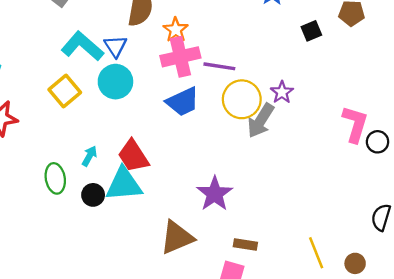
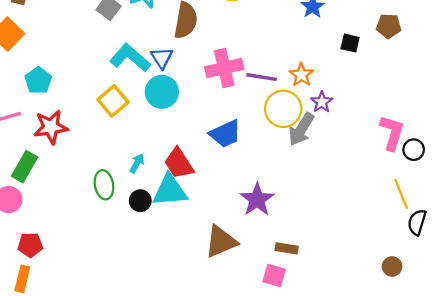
orange star: (176, 30) -> (301, 75), moved
black square: (311, 31) -> (350, 43), turned 36
blue trapezoid: (183, 102) -> (225, 134), moved
yellow line: (316, 253) -> (401, 194), moved

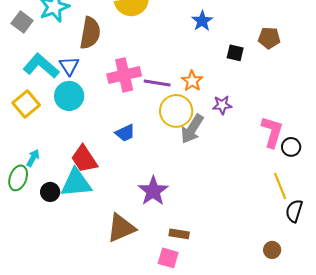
purple star: (322, 102) -> (222, 105), moved, turned 30
blue trapezoid: (225, 134) -> (125, 133), size x0.7
cyan arrow: (137, 163) -> (33, 158), moved
green ellipse: (104, 185) -> (18, 178), turned 30

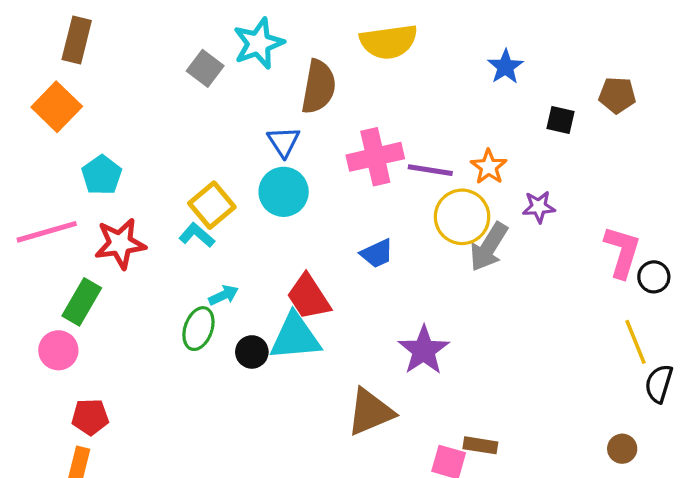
cyan L-shape: (41, 66) -> (197, 235), moved, size x0.6
cyan arrow: (33, 158) -> (224, 295), turned 36
brown rectangle: (179, 234) -> (480, 445), moved

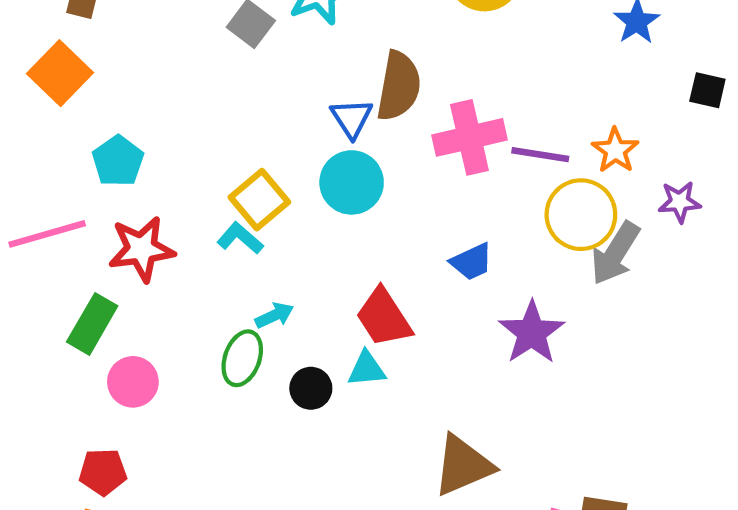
brown semicircle: (319, 87) -> (399, 86), moved
cyan triangle: (295, 337) -> (367, 369), size x0.6
pink circle: (58, 350) -> (133, 382), moved
purple star: (424, 350) -> (532, 333), moved

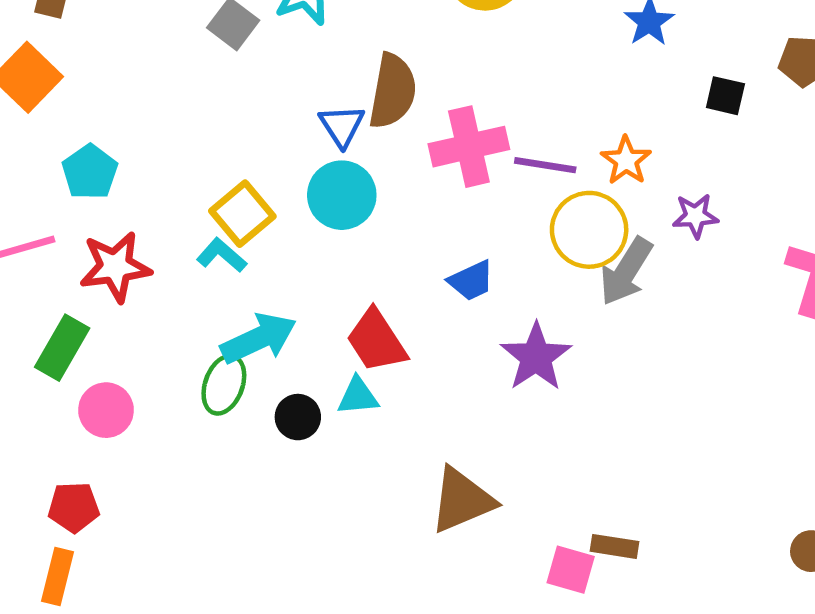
cyan arrow: (274, 315) -> (259, 338), size x1.8

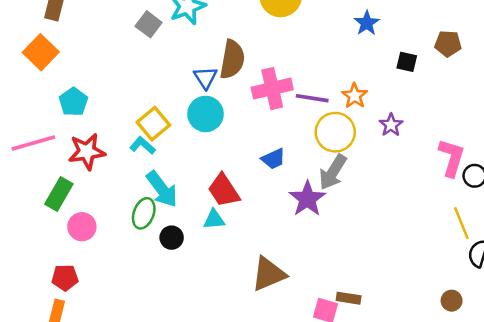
purple star: (695, 216) -> (391, 125), turned -30
gray arrow: (626, 271) -> (333, 172), moved
cyan arrow: (259, 338) -> (162, 189), turned 78
black circle: (298, 417) -> (172, 238), moved

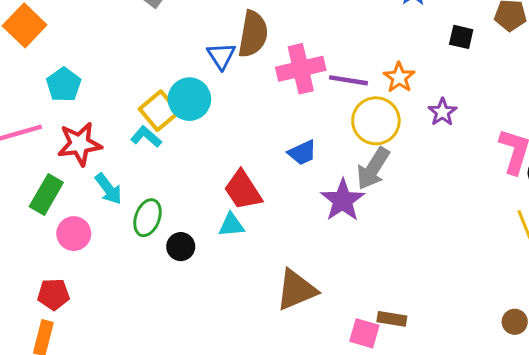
cyan circle: (206, 114) -> (189, 99), moved
cyan arrow: (162, 189) -> (108, 189), moved, size x0.7

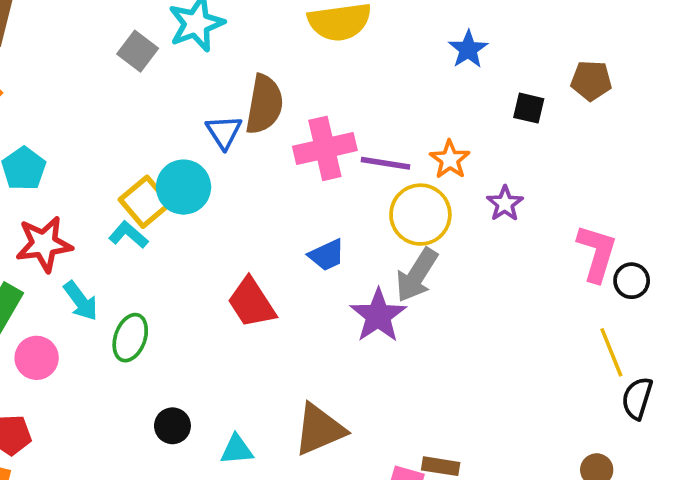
cyan triangle: (231, 225) -> (237, 450), moved
black circle: (181, 247) -> (172, 426), moved

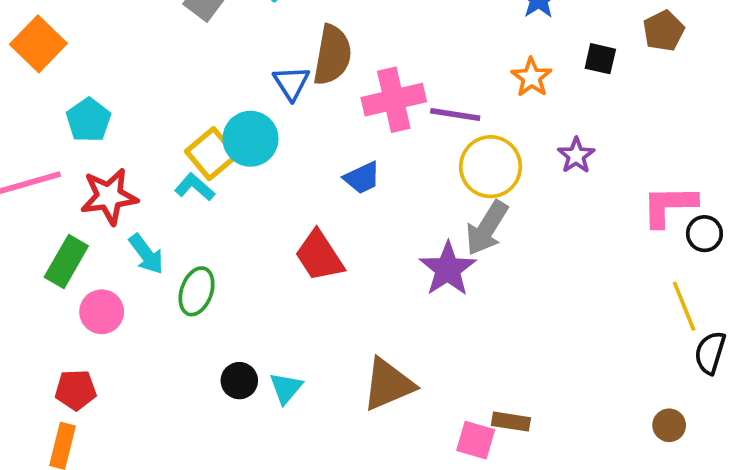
brown pentagon: (591, 81) -> (664, 31), turned -30
orange star: (450, 159) -> (531, 77), moved
pink L-shape: (597, 253) -> (669, 206), turned -108
blue trapezoid: (327, 255) -> (362, 178), moved
cyan triangle: (237, 450) -> (286, 388), moved, turned -45

